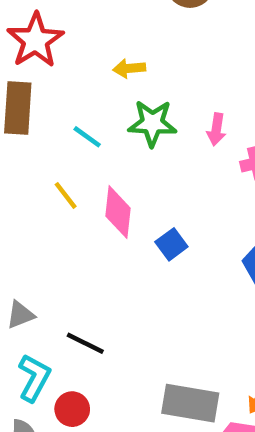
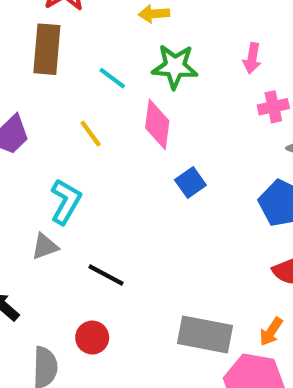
pink arrow: (216, 129) -> (252, 58), moved
pink diamond: (118, 212) -> (157, 124), moved
cyan L-shape: (34, 378) -> (66, 202), moved

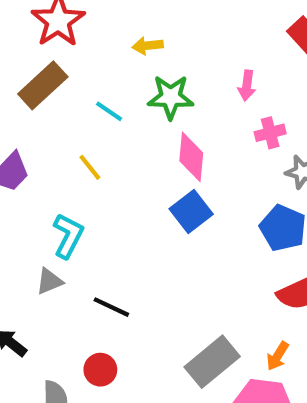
brown rectangle: (47, 49) -> (43, 85), turned 45
pink diamond: (157, 124) -> (191, 157), moved
blue square: (190, 182) -> (191, 212), size x1.4
gray rectangle: (205, 334) -> (212, 362), turned -48

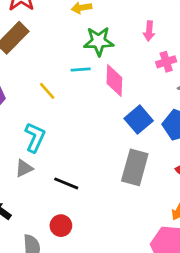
cyan line: (109, 111) -> (81, 70), moved, turned -36
blue square: (191, 212) -> (139, 120), moved
gray rectangle: (212, 362) -> (135, 167), moved, turned -32

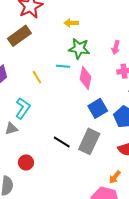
black line: (66, 183) -> (62, 142), moved
red circle: (61, 226) -> (26, 162), moved

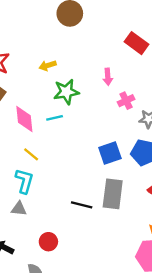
yellow line: (37, 77) -> (31, 154), moved
pink diamond: (85, 78) -> (24, 119), moved
blue square: (98, 108) -> (110, 153), turned 30
gray triangle: (11, 129) -> (19, 209), turned 40

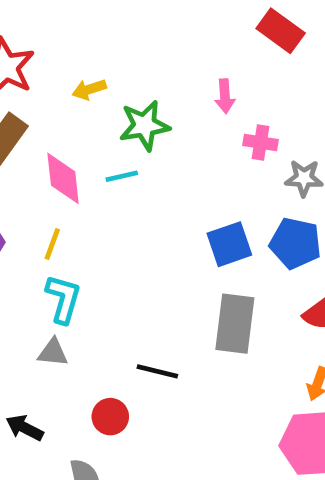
yellow arrow: (48, 66) -> (89, 89), moved
pink cross: (126, 101) -> (261, 142), turned 35
yellow line: (31, 154) -> (52, 244), moved, turned 70
black line: (82, 205) -> (157, 371), moved

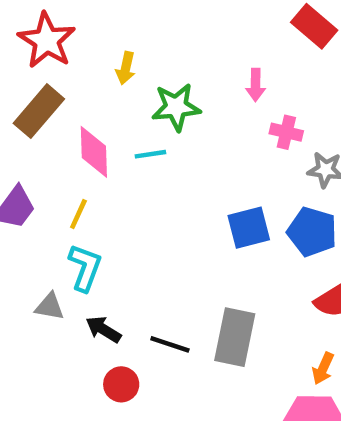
yellow arrow: (89, 89) -> (126, 68), turned -64
gray rectangle: (235, 324) -> (235, 337), moved
gray triangle: (53, 352) -> (50, 307), moved
black arrow: (25, 428) -> (103, 329), moved

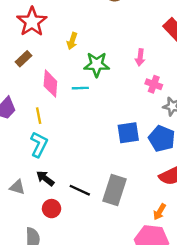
brown rectangle: (39, 111) -> (24, 59), size x0.6
yellow line: (78, 214) -> (39, 116), turned -42
gray triangle: (50, 307) -> (17, 187), moved

